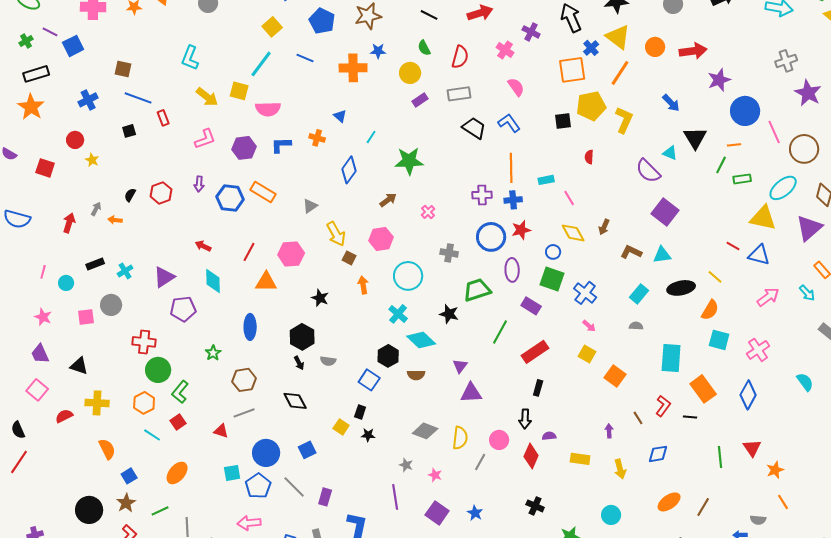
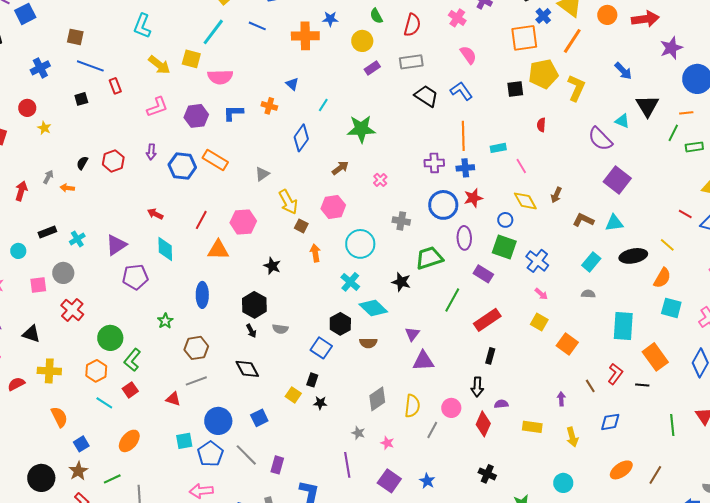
red cross: (144, 342) -> (72, 310), moved, turned 35
gray diamond: (425, 431) -> (377, 399), turned -55

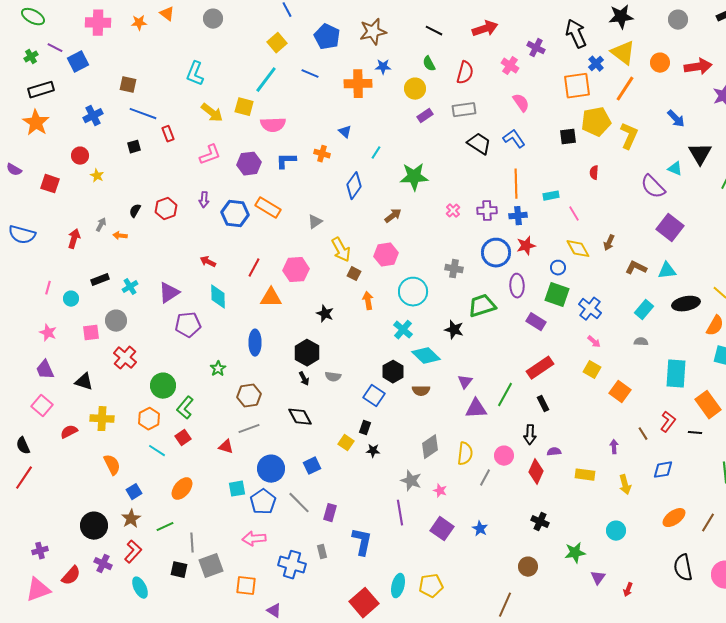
pink cross: (380, 180) -> (453, 211), moved
green line: (452, 300) -> (505, 395), moved
black rectangle: (490, 356) -> (543, 404), turned -42
gray star: (358, 433) -> (411, 481), size x1.5

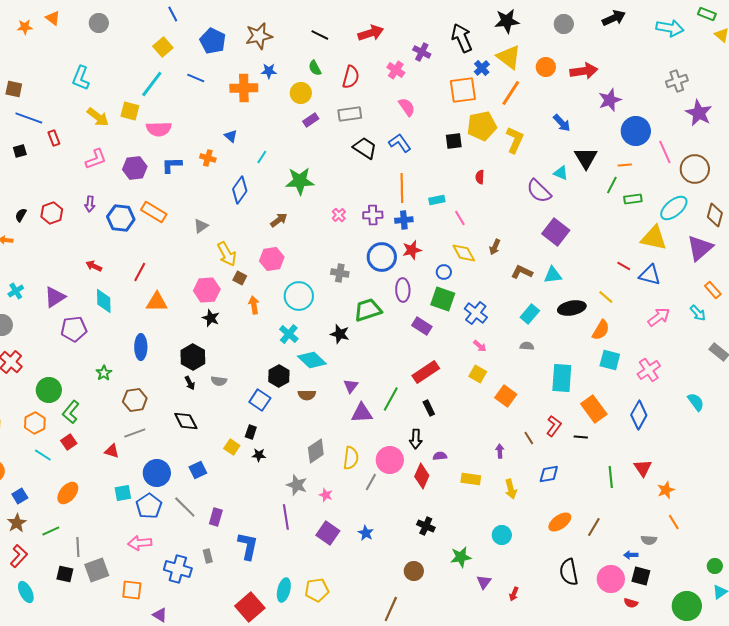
pink hexagon: (296, 270) -> (207, 290), moved
pink circle: (504, 456) -> (390, 460), size x1.4

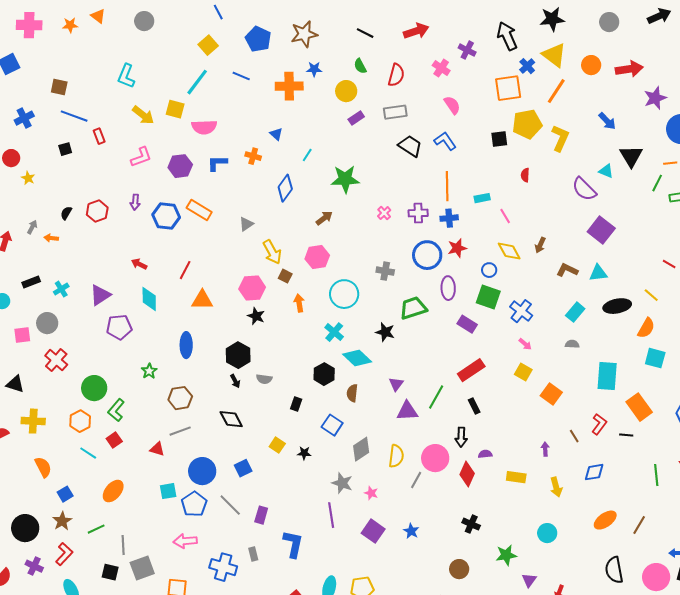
brown semicircle: (307, 395) -> (352, 393), turned 96
blue square: (260, 400) -> (332, 425), moved
black rectangle: (251, 432) -> (296, 404), moved

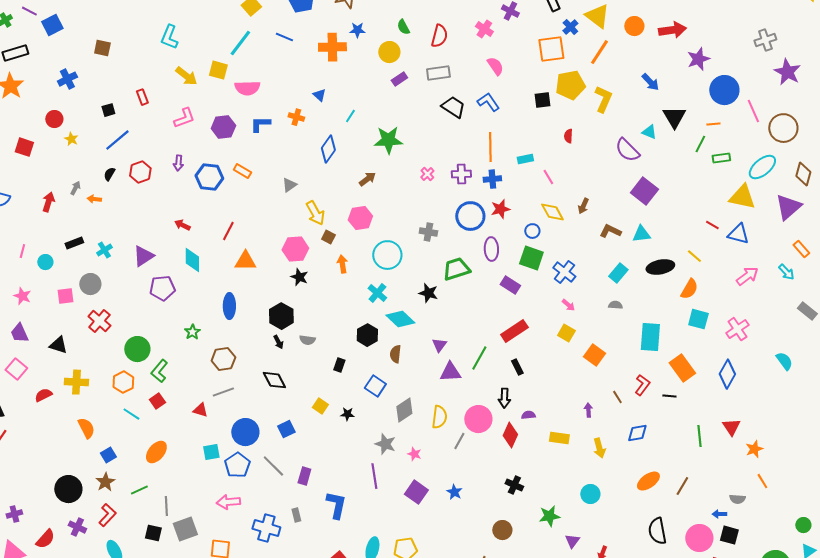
blue line: (74, 116) -> (117, 140), moved, turned -60
orange rectangle: (199, 210) -> (242, 171), size x0.7

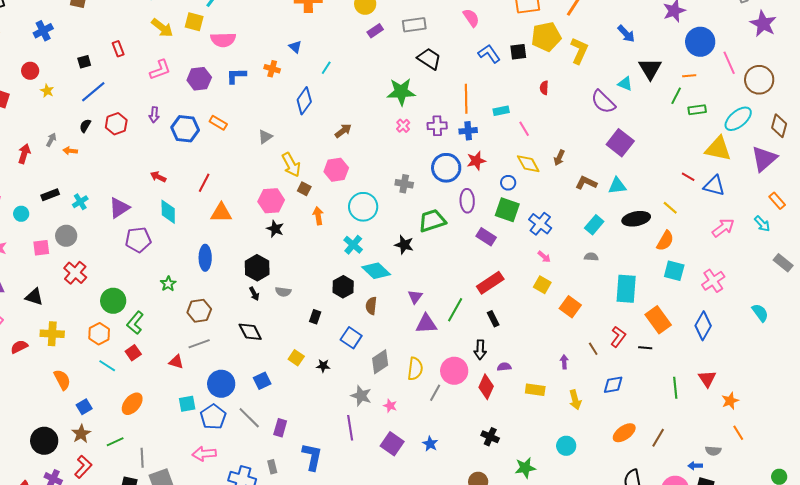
blue L-shape: (488, 102) -> (489, 54), moved
green star: (388, 140) -> (401, 92), moved

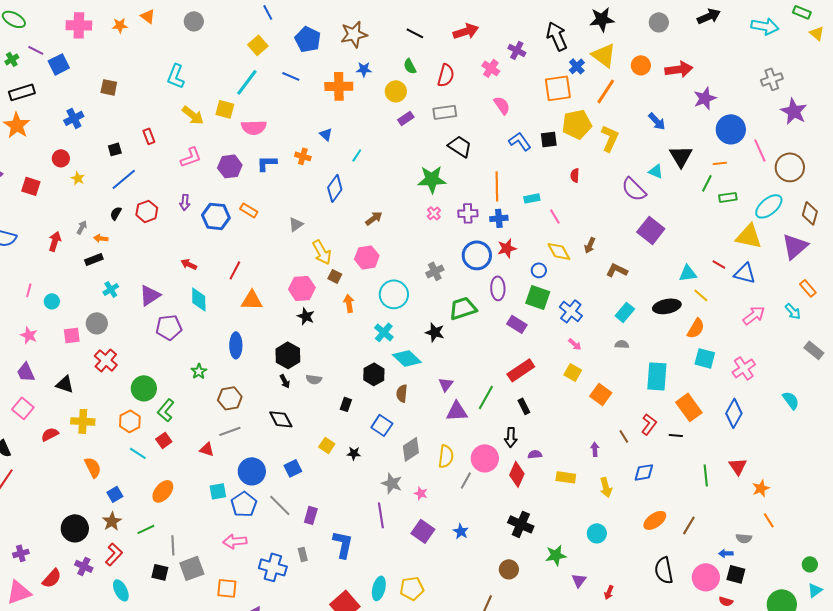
gray cross: (404, 184) -> (435, 271), turned -36
cyan triangle: (617, 186) -> (688, 273), moved
black rectangle: (50, 195) -> (94, 259), moved
black cross: (490, 437) -> (521, 524), size x1.4

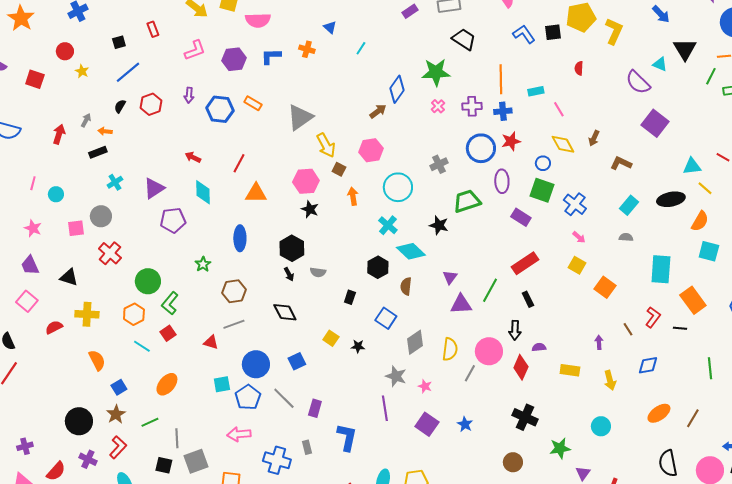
blue diamond: (335, 188) -> (397, 89), moved
gray triangle: (296, 224) -> (300, 117), size x1.8

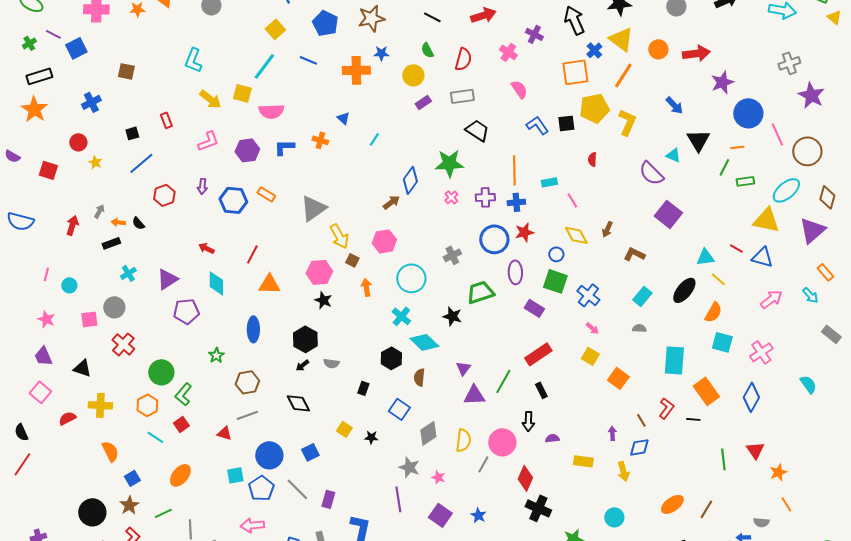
black semicircle: (120, 106) -> (138, 223), moved, turned -72
black ellipse: (671, 199) -> (684, 290), turned -40
black arrow: (289, 274) -> (302, 365), turned 80
blue diamond: (648, 365) -> (639, 447), moved
red diamond: (521, 367) -> (525, 478), moved

